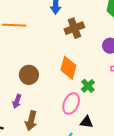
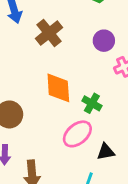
pink ellipse: (71, 103) -> (77, 134), turned 45

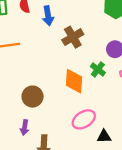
green cross: (92, 103) -> (98, 69), moved

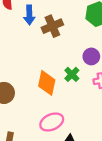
brown cross: (73, 37) -> (52, 26), moved

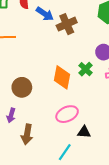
blue arrow: (29, 15) -> (45, 14), turned -54

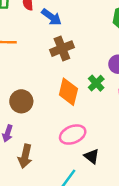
brown cross: (67, 24) -> (62, 49), moved
black triangle: (84, 132) -> (92, 156), turned 32

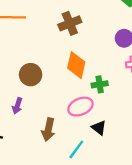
green cross: (96, 83) -> (100, 84), moved, turned 35
brown arrow: (25, 156) -> (48, 130), moved

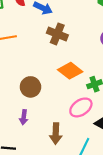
brown cross: (70, 23) -> (57, 34), turned -36
orange diamond: (76, 65) -> (70, 71), turned -55

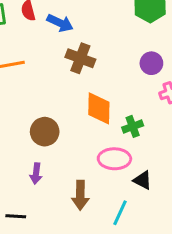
orange diamond: (70, 71) -> (99, 108), turned 55
pink ellipse: (81, 107) -> (114, 159), turned 35

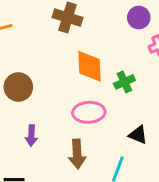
brown circle: (45, 132) -> (18, 87), moved
pink ellipse: (114, 159) -> (89, 112), moved

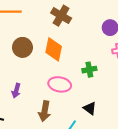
orange diamond: (89, 66) -> (54, 49), moved
brown circle: (18, 87) -> (22, 47), moved

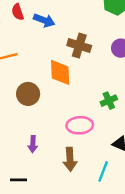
brown cross: (61, 16) -> (79, 46), moved
orange diamond: (54, 49) -> (60, 72), moved

